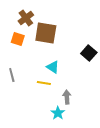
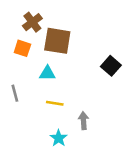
cyan triangle: (53, 67) -> (47, 73), moved, turned -32
cyan star: (58, 113) -> (59, 138), moved

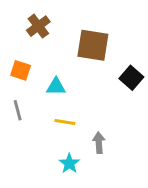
brown square: (57, 41) -> (93, 45), moved
orange square: (22, 48) -> (21, 70), moved

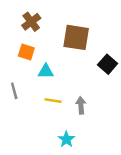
orange square: (21, 70) -> (26, 52), moved
gray arrow: (99, 143) -> (81, 105), moved
cyan star: (69, 163) -> (66, 139), moved

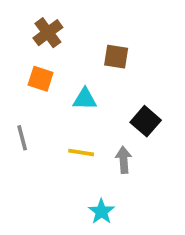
brown square: (76, 37) -> (116, 57), size x0.6
black square: (108, 64) -> (146, 121), moved
cyan triangle: (46, 71) -> (85, 99), moved

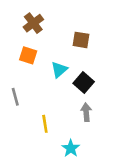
cyan triangle: (85, 99) -> (59, 70), turned -42
black square: (146, 121) -> (84, 82), moved
yellow line: (81, 153) -> (45, 124), moved, turned 72

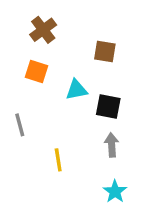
cyan triangle: (59, 70) -> (77, 90), turned 30
black square: (84, 82) -> (108, 106), turned -30
cyan star: (71, 148) -> (115, 192), moved

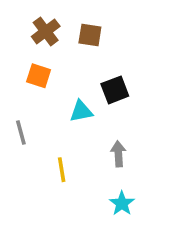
brown square: (105, 51) -> (90, 35), moved
cyan triangle: (77, 90) -> (81, 111), moved
black square: (108, 106) -> (115, 90), moved, turned -32

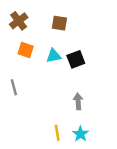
brown cross: (46, 31) -> (19, 21), moved
cyan triangle: (81, 111) -> (54, 56), moved
yellow line: (62, 170) -> (57, 133), moved

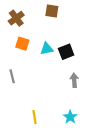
brown square: (59, 23) -> (52, 11), moved
gray arrow: (78, 101) -> (74, 80), moved
yellow line: (57, 133) -> (35, 117), moved

